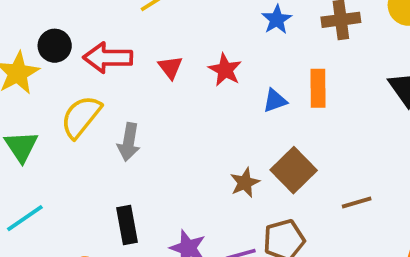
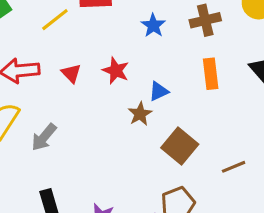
orange rectangle: (318, 88) -> (211, 74), moved
gray arrow: (129, 142) -> (44, 137), turned 36
brown star: (245, 183) -> (140, 114), moved

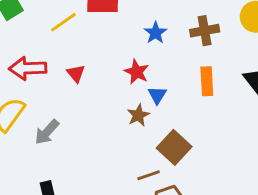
red star: (116, 71) -> (137, 72), moved
blue triangle: (159, 91) -> (157, 95), turned -36
brown line: (234, 167) -> (149, 175), moved

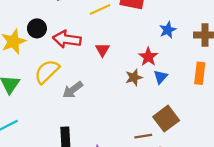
brown star: (138, 115) -> (134, 77), moved

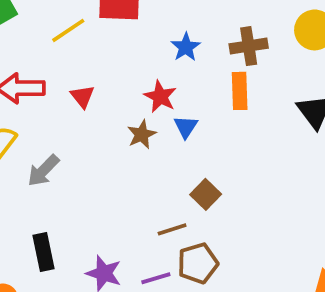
orange rectangle: (200, 73) -> (240, 91), moved
brown square: (166, 119) -> (206, 194), size x0.7

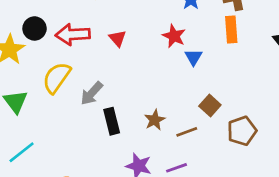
brown star: (142, 134) -> (155, 120), moved
black rectangle: (43, 252) -> (112, 121), moved
brown pentagon: (198, 263) -> (242, 131), moved

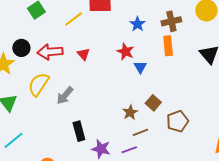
brown star: (155, 120) -> (130, 112), moved
black rectangle: (112, 121) -> (79, 131), moved
brown line: (187, 132) -> (140, 132), moved

